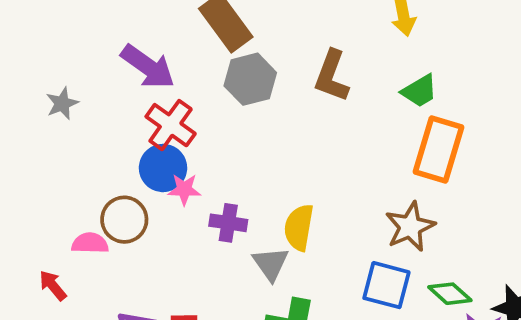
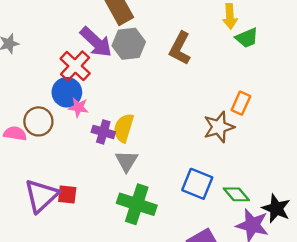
purple arrow: (148, 67) -> (96, 42), moved
green trapezoid: (419, 91) -> (247, 38), moved
orange rectangle: (439, 150) -> (241, 103), size x0.6
yellow semicircle: (299, 227) -> (124, 128), moved
brown star: (410, 227) -> (219, 127), moved

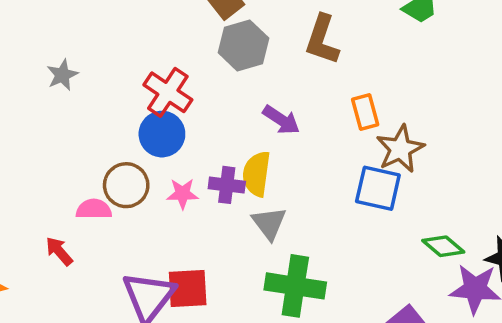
purple arrow: (96, 42) -> (281, 120), moved, size x0.7
orange rectangle: (241, 103) -> (365, 112), moved, turned -30
pink star: (78, 107) -> (182, 194), moved
blue square: (197, 184) -> (378, 188), moved
red square: (67, 194) -> (188, 288), size x1.4

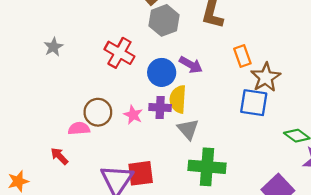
blue circle: (162, 134) -> (162, 72), moved
pink star: (182, 194) -> (133, 115), turned 30

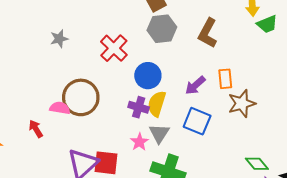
gray star: (53, 47) -> (59, 39), moved
purple arrow: (191, 65) -> (195, 85), moved, turned 95
blue square: (254, 103) -> (197, 121), moved
brown circle: (98, 112) -> (81, 97), size x1.4
pink star: (133, 115) -> (139, 142), moved

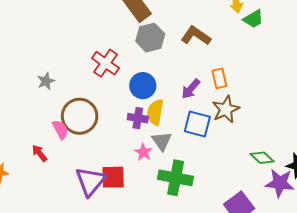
brown L-shape: (208, 33) -> (196, 36), turned 104
gray star: (59, 39) -> (46, 81), moved
brown star: (242, 104) -> (226, 109), moved
pink semicircle: (60, 108) -> (60, 129), turned 60

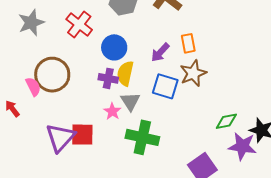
gray star: (46, 81) -> (31, 23), moved, size x1.5
green diamond: (262, 158) -> (226, 121), turned -55

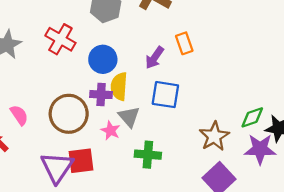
brown star: (193, 73) -> (214, 136), moved
brown circle: (52, 75) -> (69, 114), moved
green diamond: (226, 121) -> (252, 117), moved
green cross: (142, 137) -> (148, 155), size x0.7

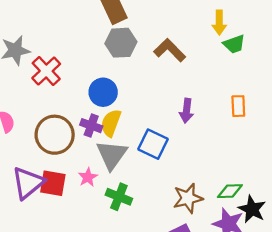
red cross: (60, 39) -> (46, 71), moved
orange rectangle: (184, 43) -> (238, 106), moved
purple arrow: (155, 58) -> (187, 111), moved, turned -45
gray triangle: (129, 117) -> (112, 155), size x1.4
pink star: (111, 131) -> (88, 177), moved

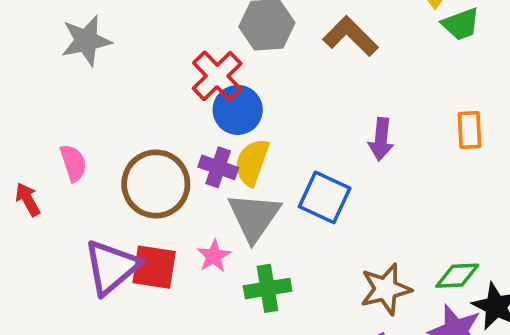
red cross: (46, 71) -> (217, 76), moved
green cross: (119, 197) -> (268, 288), turned -30

